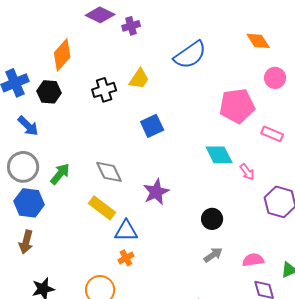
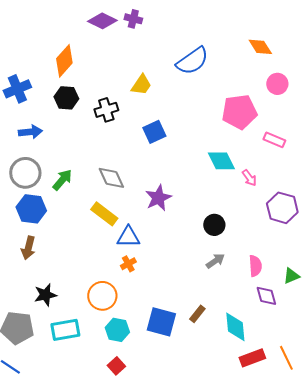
purple cross: (131, 26) -> (133, 19), moved, turned 30
black cross: (104, 90) -> (106, 110), moved
black hexagon: (49, 92) -> (66, 98), moved
blue arrow: (28, 126) -> (30, 132), turned -50
pink semicircle: (253, 260) -> (255, 266), turned 95

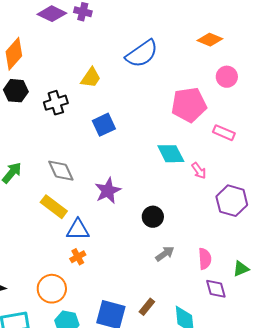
orange diamond: (260, 47) -> (210, 40), turned -35
black circle: (214, 225) -> (153, 217), moved

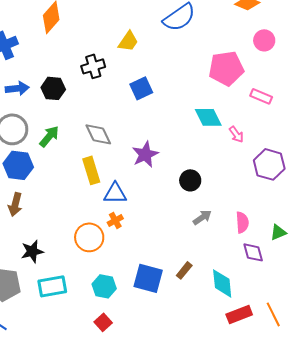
black hexagon: (16, 91) -> (53, 88), moved
yellow rectangle: (54, 207) -> (91, 170), turned 36
orange circle: (52, 289) -> (89, 237), moved

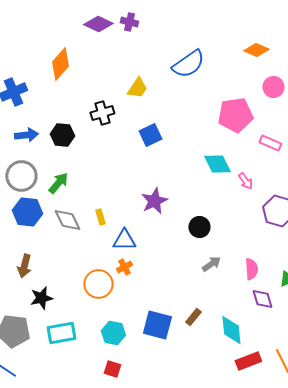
gray diamond: (98, 134) -> (67, 220), moved
yellow rectangle: (91, 170) -> (100, 217), size x0.6
brown arrow: (15, 204) -> (24, 266), moved
red square: (103, 322) -> (112, 369), turned -30

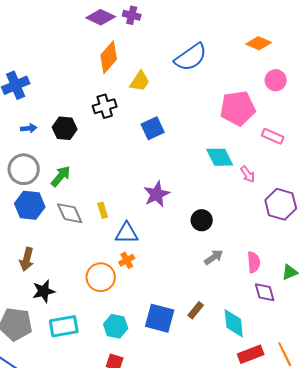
orange diamond: (60, 64) -> (109, 57), moved
blue arrow: (26, 135) -> (29, 128), size x0.7

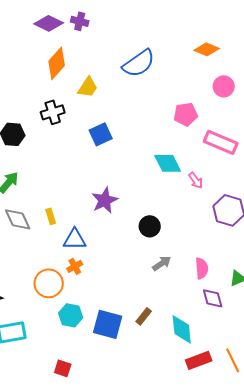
pink pentagon: (238, 108) -> (186, 114), size x0.7
pink rectangle: (273, 136) -> (221, 142), size x1.5
cyan hexagon: (116, 326) -> (71, 315), moved

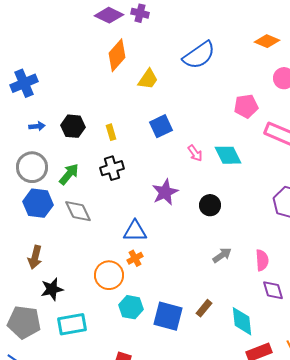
black cross: (53, 112) -> (112, 168), moved
pink arrow: (196, 180) -> (195, 153), moved
yellow rectangle: (51, 216) -> (111, 132), moved
black circle: (150, 226) -> (210, 205), moved

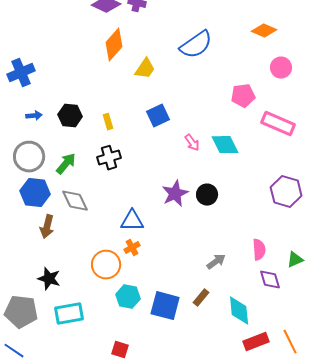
purple star: (165, 192) -> (175, 194), moved
gray arrow: (222, 255) -> (216, 262), moved
brown arrow: (35, 257) -> (47, 227), moved
black star: (52, 289) -> (49, 279), turned 30

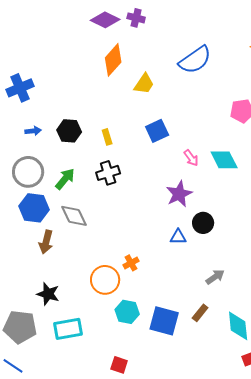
purple star: (175, 194) -> (179, 194), moved
black circle: (207, 195) -> (203, 223), moved
blue triangle: (132, 221) -> (178, 237), moved, size x0.7

